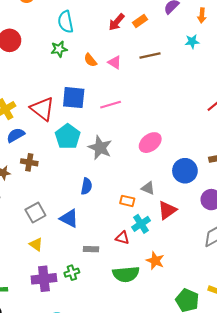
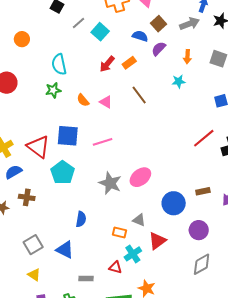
brown line: (150, 55) -> (139, 95), turned 66
gray star: (100, 148) -> (110, 183), moved

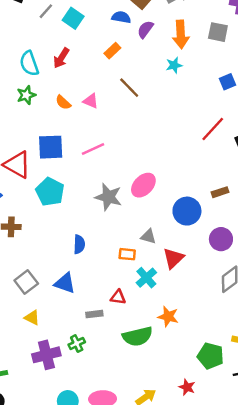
orange arrow: (187, 57) -> (181, 34), size x1.6
red arrow: (107, 64) -> (61, 58), moved
red triangle: (115, 267) -> (118, 297), moved

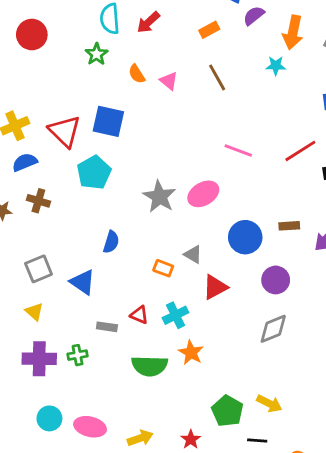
green star: (26, 95) -> (97, 54), turned -30
pink line: (93, 149) -> (238, 151), moved, turned 30
cyan cross: (146, 278) -> (176, 315), moved

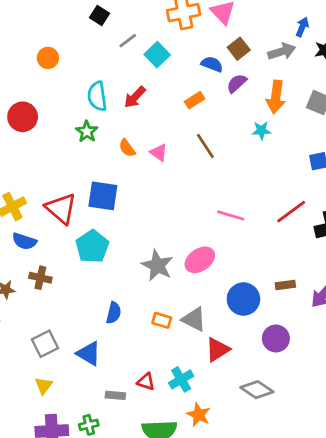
blue semicircle: (25, 162) -> (24, 241), turned -135
gray triangle: (193, 254) -> (194, 319), size x1.4
orange rectangle: (163, 268) -> (162, 320), moved
yellow triangle: (34, 312) -> (44, 386), turned 30
gray diamond: (273, 329) -> (257, 390), moved, turned 60

